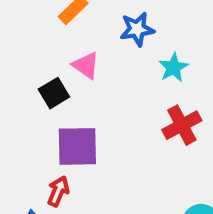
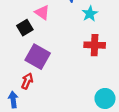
red cross: (182, 125) -> (95, 45), turned 30
purple square: (77, 146) -> (38, 57), turned 30

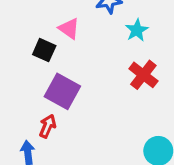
black square: (25, 28) -> (44, 50), turned -35
red cross: (95, 45) -> (143, 75), turned 36

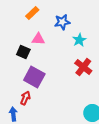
pink triangle: (69, 29) -> (38, 39), turned -32

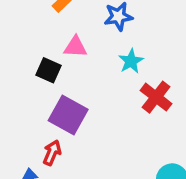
cyan star: (79, 40) -> (131, 61), moved

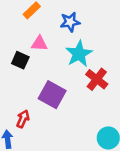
cyan star: (131, 61) -> (79, 54), size x1.5
purple square: (68, 115) -> (52, 95), moved

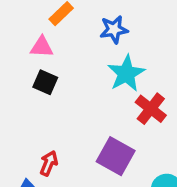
pink triangle: (39, 44) -> (42, 47), moved
purple square: (52, 95) -> (116, 156), moved

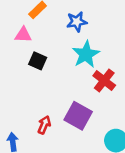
black square: (45, 82) -> (38, 61), moved
red arrow: (49, 163) -> (44, 125), moved

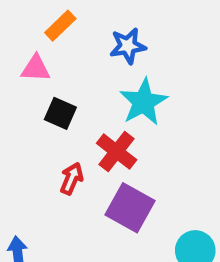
red cross: (104, 80) -> (117, 152), moved
red arrow: (44, 125) -> (72, 179), moved

